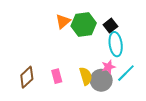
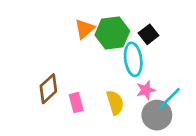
cyan ellipse: (116, 44) -> (133, 59), moved
brown diamond: (27, 77) -> (48, 89), moved
gray circle: (101, 80) -> (157, 115), moved

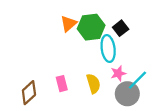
brown diamond: (48, 89) -> (29, 93), moved

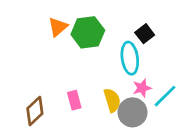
orange triangle: (69, 24) -> (58, 27), moved
green hexagon: (91, 27) -> (88, 32), moved
gray circle: (127, 94) -> (133, 112), moved

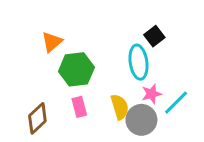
orange triangle: (58, 27) -> (52, 42), moved
green hexagon: (88, 32) -> (76, 69), moved

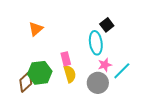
green hexagon: (76, 69) -> (40, 73), moved
pink rectangle: (79, 107) -> (66, 59), moved
yellow semicircle: (120, 107) -> (70, 74), moved

